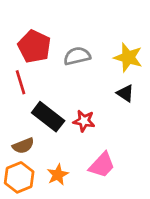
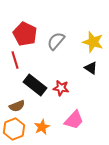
gray semicircle: (77, 56) -> (56, 41), turned -36

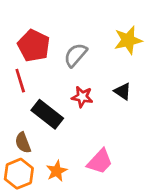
yellow star: (93, 42) -> (128, 40), moved, turned -30
red star: (61, 88) -> (82, 97), moved
brown semicircle: (17, 106) -> (23, 143), turned 91

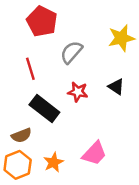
red pentagon: (34, 46) -> (42, 21), moved
red line: (20, 81) -> (30, 69), moved
brown semicircle: (23, 143) -> (21, 135), turned -90

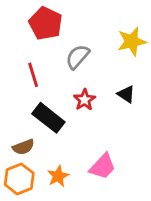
red star: (78, 92) -> (84, 100), turned 30

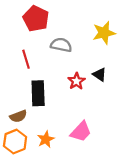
gray semicircle: (78, 57) -> (61, 45), turned 60
red star: (84, 100) -> (76, 81), moved
black rectangle: (48, 118) -> (38, 93), turned 50

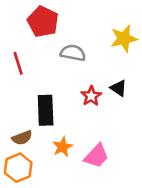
red line: (26, 59) -> (18, 63), moved
orange star: (46, 139) -> (62, 147), moved

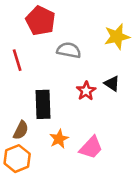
brown semicircle: (22, 138) -> (21, 130), turned -42

